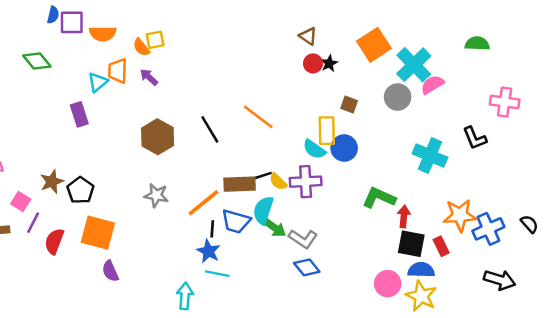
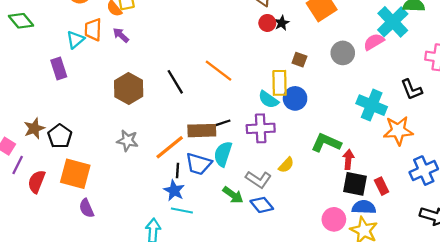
cyan cross: (414, 65) -> (393, 22), moved
yellow semicircle: (278, 182) -> (286, 165), moved, turned -91
orange star: (460, 215) -> (398, 131), moved
green arrow: (274, 228) -> (233, 195), moved

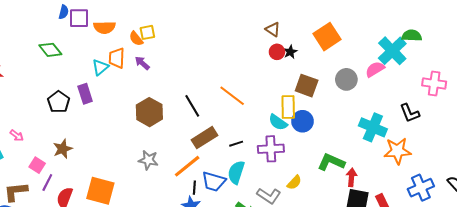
brown square: (299, 60) -> (307, 86), size x1.6
brown rectangle: (202, 131) -> (204, 138), moved, turned -30
black pentagon: (60, 136) -> (59, 102), moved

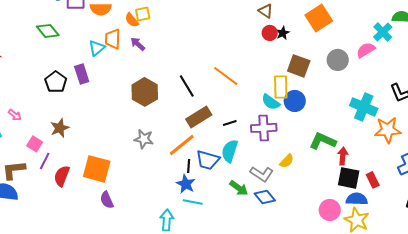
cyan cross: (392, 51) -> (383, 32), size x0.7

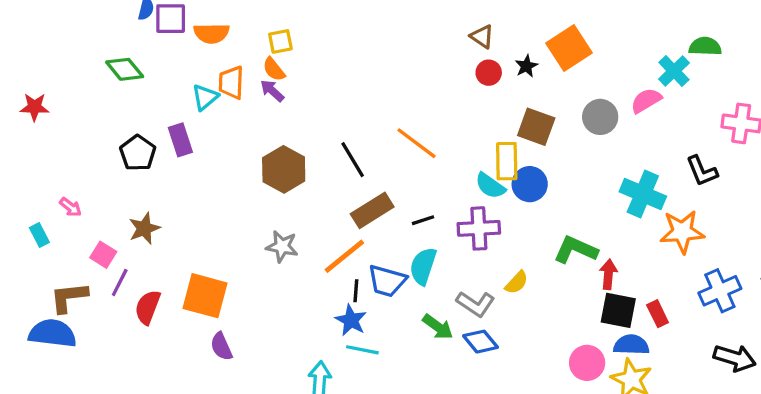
orange semicircle: (132, 20) -> (274, 69), moved
black star: (283, 33) -> (526, 66), moved

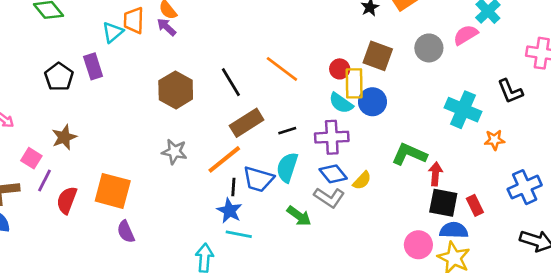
red circle: (489, 73) -> (340, 69), moved
orange star: (682, 232) -> (494, 140), size x0.6
blue diamond: (480, 342) -> (333, 174), moved

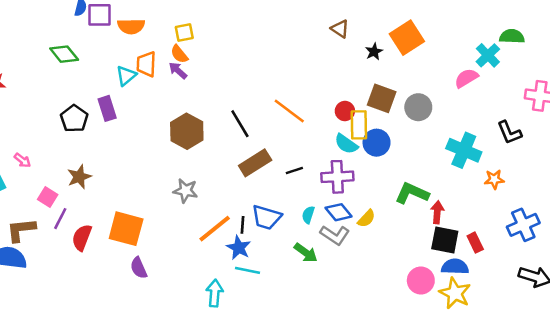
gray circle: (429, 48) -> (418, 107), moved
orange line: (224, 159) -> (215, 229), moved
cyan semicircle: (287, 167) -> (308, 215), moved, size x0.6

